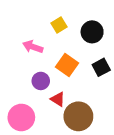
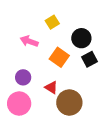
black circle: (92, 32) -> (81, 38), moved
purple circle: (41, 81) -> (23, 77), moved

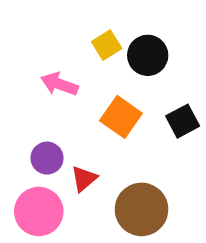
black circle: (81, 38) -> (148, 55), moved
red triangle: (51, 87) -> (84, 179), moved, turned 48

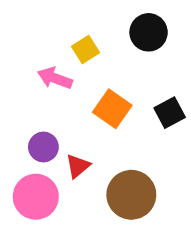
yellow square: (107, 45) -> (85, 50), moved
black circle: (148, 55) -> (149, 32), moved

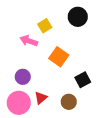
black square: (170, 113) -> (83, 80), moved
red triangle: (78, 166) -> (41, 98), moved
brown circle: (131, 195) -> (69, 102), size x0.6

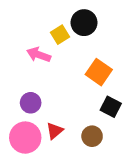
black circle: (78, 17) -> (84, 23), moved
orange square: (59, 57) -> (99, 72), moved
black square: (83, 80) -> (111, 107), turned -35

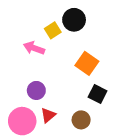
purple circle: (31, 103) -> (36, 90), moved

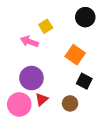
black circle: (74, 20) -> (85, 17), moved
purple circle: (36, 90) -> (31, 78), size x1.5

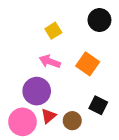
pink arrow: (29, 42) -> (50, 61), moved
black square: (84, 81) -> (98, 105), moved
brown circle: (70, 103) -> (72, 121), moved

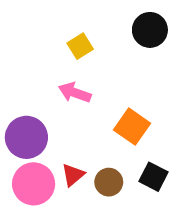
orange square: (88, 64) -> (132, 127), moved
purple circle: (37, 91) -> (26, 137), moved
black square: (98, 105) -> (153, 177), moved

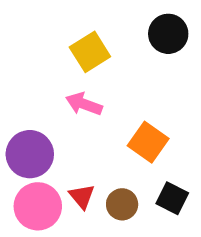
yellow square: (80, 46) -> (90, 52), size x1.4
red triangle: (73, 175) -> (82, 196), turned -30

